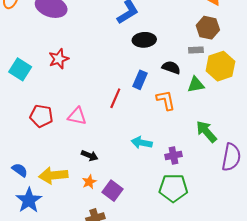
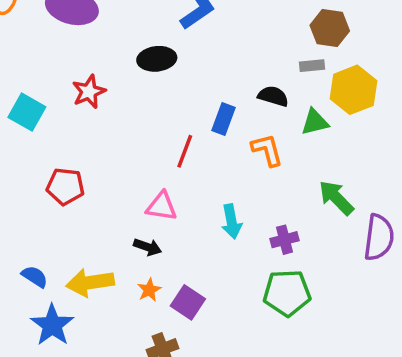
black ellipse: (144, 40) -> (157, 59), moved
pink triangle: (77, 116) -> (162, 206), moved
cyan arrow: (142, 143) -> (231, 221), turned -108

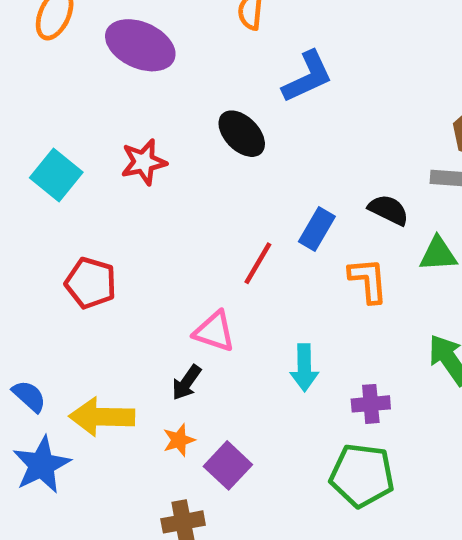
black ellipse: (157, 59) -> (242, 134), turned 42
black arrow: (148, 247) -> (186, 383), turned 96

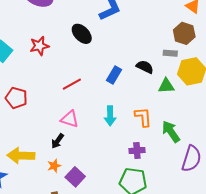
red line: (258, 263) -> (72, 84), moved, turned 30
orange L-shape: (368, 280) -> (143, 117), moved
cyan arrow: (304, 368) -> (110, 116), moved

